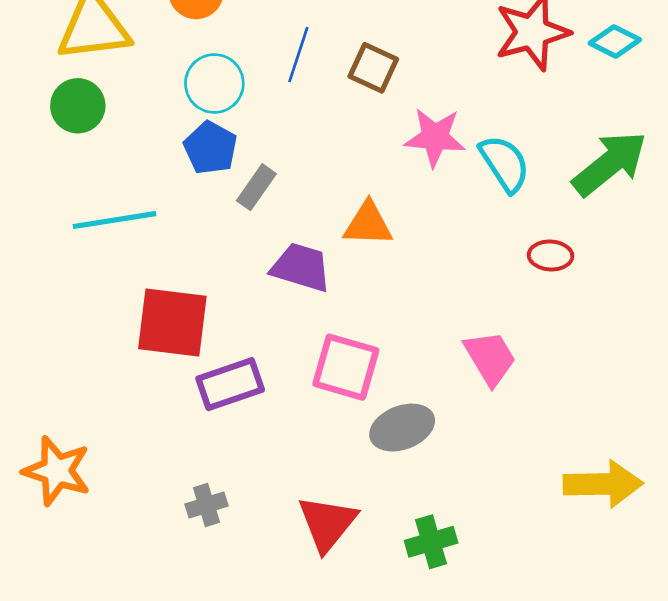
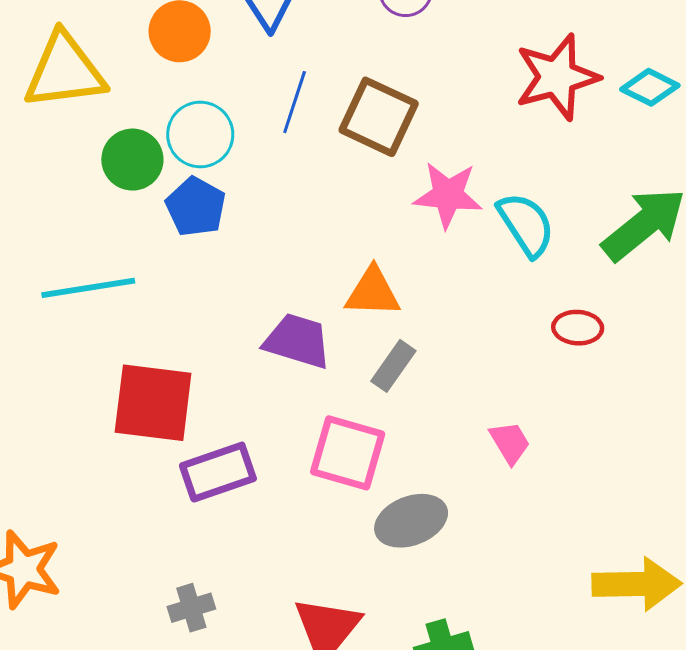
brown square: (373, 68) -> (379, 117), size x1.4
green circle: (78, 106) -> (132, 160), moved
gray rectangle: (256, 187) -> (393, 366), moved
pink trapezoid: (490, 358) -> (510, 443), size x0.7

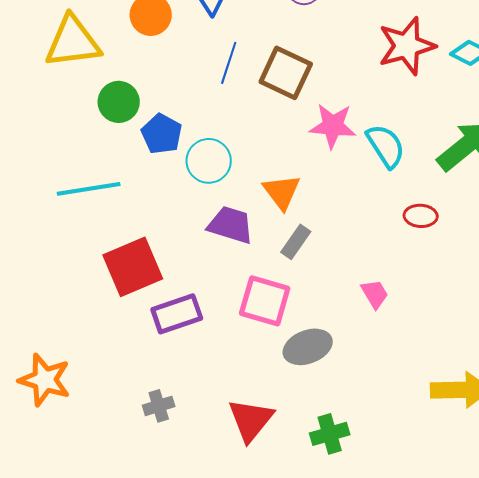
cyan circle: (200, 134) -> (209, 161), moved
orange triangle: (373, 292) -> (282, 192), turned 51
red square: (153, 403) -> (133, 267), turned -30

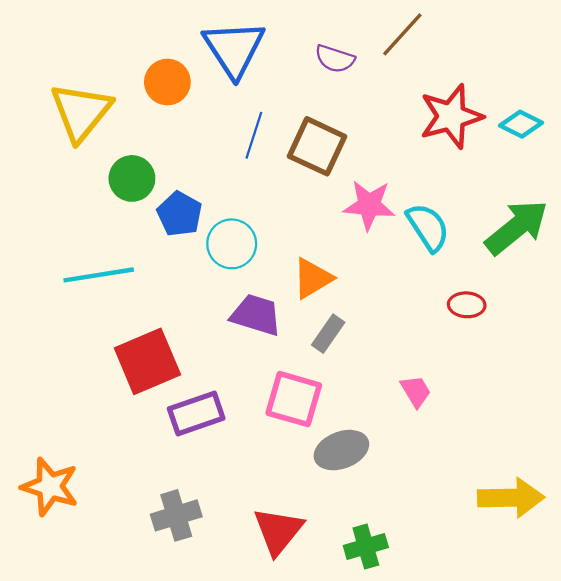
yellow triangle: (73, 42) -> (81, 112), turned -44
orange triangle: (282, 192) -> (313, 278), turned 36
gray cross: (159, 406) -> (176, 515), size x1.4

